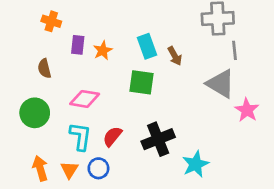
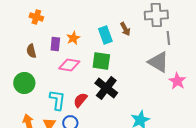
purple rectangle: (78, 45) -> (55, 44), moved
brown arrow: (175, 56) -> (125, 29), moved
pink diamond: (85, 99) -> (69, 65), moved
black cross: (158, 139) -> (106, 88), moved, turned -30

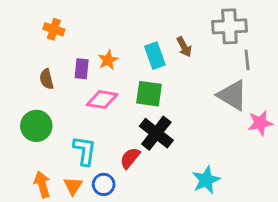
pink star: (177, 81) -> (260, 123), turned 30
red semicircle: (80, 100) -> (130, 158), moved

